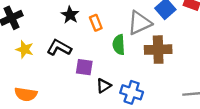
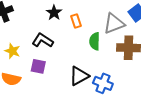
yellow star: (25, 49) -> (12, 51), moved
purple square: (84, 67) -> (38, 66), moved
black triangle: (104, 86) -> (79, 76), size x1.5

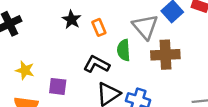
gray triangle: (114, 24) -> (145, 27), turned -45
black L-shape: (43, 40) -> (97, 64), moved

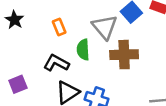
black star: (71, 20) -> (14, 20), moved
purple square: (58, 86) -> (18, 84), turned -30

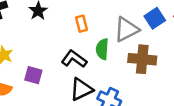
gray triangle: (105, 27) -> (126, 29), turned 36
purple square: (18, 84) -> (33, 75), turned 30

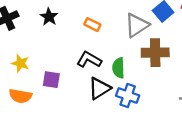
orange rectangle: (81, 24) -> (92, 25), turned -42
green semicircle: (102, 49) -> (118, 68), moved

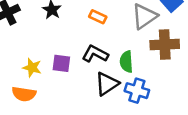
yellow star: (20, 63) -> (32, 68), moved
purple square: (51, 80) -> (61, 63), moved

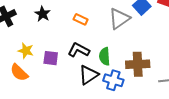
brown cross: (165, 45) -> (138, 64), moved
yellow star: (32, 68) -> (26, 51), moved
orange semicircle: (24, 94) -> (19, 73), moved, turned 36

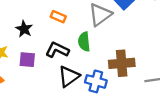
black star: (43, 14) -> (24, 29), moved
green semicircle: (105, 56) -> (84, 42), moved

